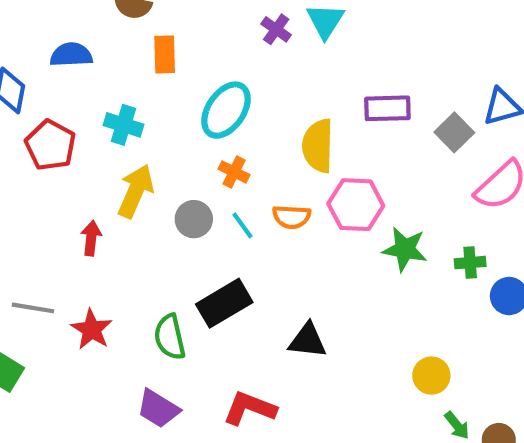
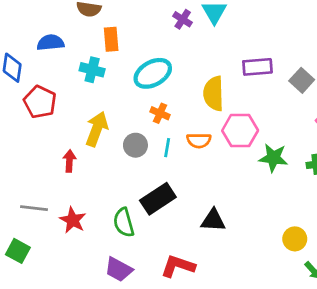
cyan ellipse: (226, 110) -> (153, 73), turned 30
cyan cross: (123, 125) -> (92, 70), moved
cyan line: (242, 225) -> (167, 148), turned 48

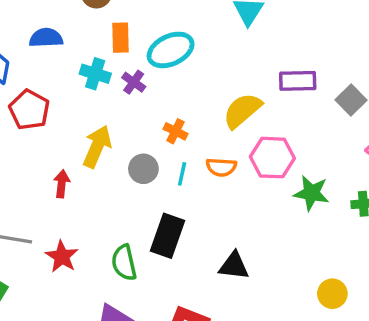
purple cross: (183, 19) -> (134, 82), moved
cyan ellipse: (153, 73) -> (171, 50), moved
yellow semicircle: (214, 93) -> (242, 111), turned 48
black rectangle: (158, 199) -> (168, 236), turned -40

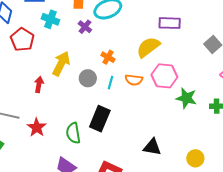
cyan cross: (95, 74) -> (50, 19), moved
purple rectangle: (298, 81) -> (170, 23), moved
black triangle: (234, 266) -> (152, 147), moved

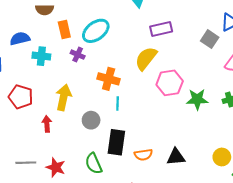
red pentagon: (22, 40) -> (21, 97), moved
orange cross: (108, 57) -> (109, 79), size x1.5
gray circle: (88, 78) -> (91, 120), moved
orange semicircle: (134, 80) -> (143, 155), moved

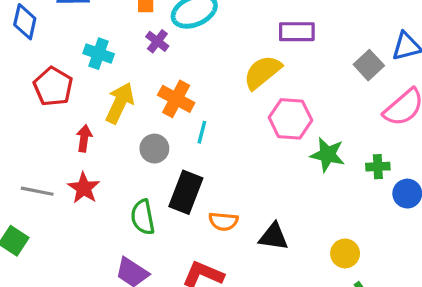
cyan cross: (41, 56) -> (99, 54), moved
orange cross: (109, 79) -> (176, 99), moved
red star: (56, 167) -> (84, 188), moved

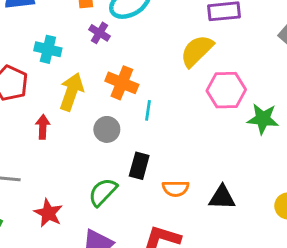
red star: (84, 188) -> (48, 213), moved
black rectangle: (186, 192) -> (139, 166), size x0.7
green semicircle: (143, 217) -> (103, 192), turned 60

